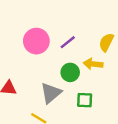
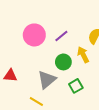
yellow arrow: (93, 64) -> (83, 55), turned 56
green square: (85, 100) -> (76, 86), turned -32

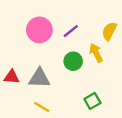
gray triangle: (47, 80) -> (39, 78), moved, turned 42
green square: (76, 86) -> (92, 101), moved

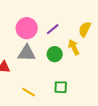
gray triangle: (39, 78) -> (27, 53), moved
green square: (92, 101) -> (61, 87), moved, turned 32

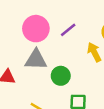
green circle: (55, 54) -> (61, 76), moved

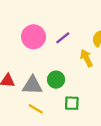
gray triangle: (36, 60) -> (32, 85), moved

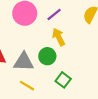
yellow arrow: (86, 58) -> (59, 37), moved
green square: (72, 103) -> (63, 80), turned 35

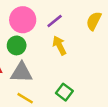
green circle: (47, 56) -> (17, 45), moved

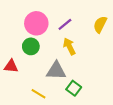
gray triangle: (21, 72) -> (56, 71), moved

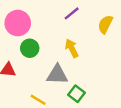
pink circle: (36, 23) -> (18, 23), moved
purple line: (65, 24) -> (72, 13), moved

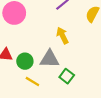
green circle: (30, 48) -> (25, 61), moved

